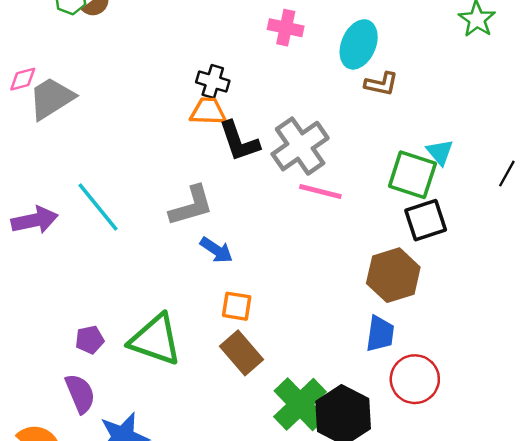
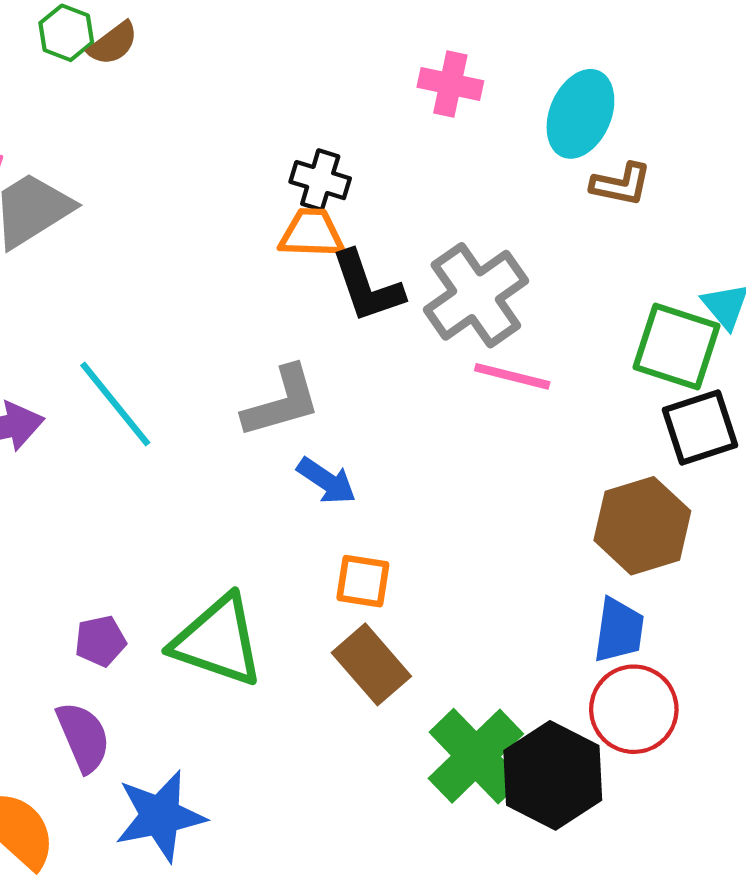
red circle: (415, 379) -> (634, 709), moved

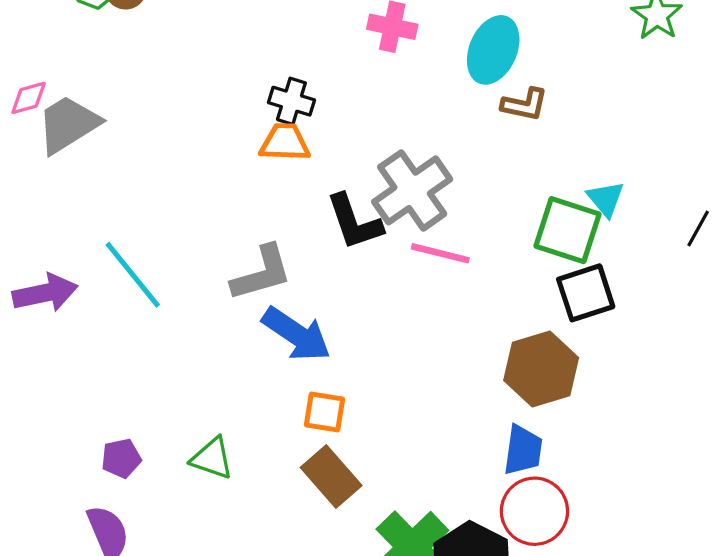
black L-shape: (367, 287) -> (354, 222), moved
blue arrow: (327, 481) -> (296, 334), size x1.5
green triangle: (218, 641) -> (212, 458), size x0.6

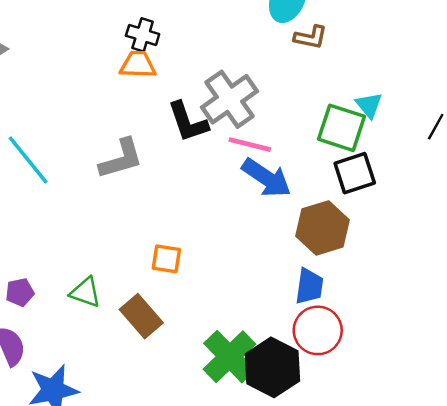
blue arrow: (296, 334) -> (266, 178), moved
brown rectangle: (331, 476) -> (141, 316), moved

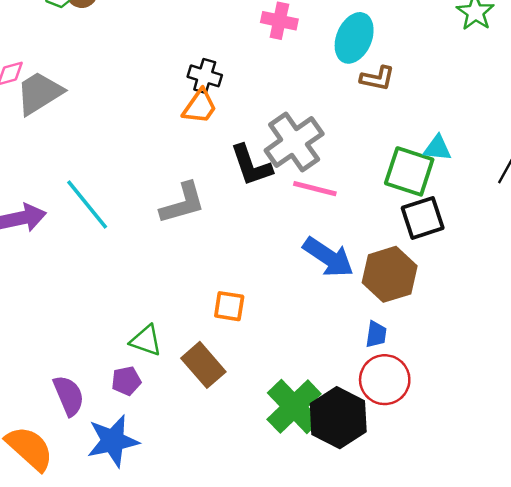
orange trapezoid: (138, 65) -> (200, 107), turned 123
cyan triangle: (369, 105) -> (437, 148), turned -44
blue arrow: (266, 178) -> (328, 257), moved
blue trapezoid: (309, 286) -> (376, 334), size x0.7
purple pentagon: (20, 292) -> (126, 381), moved

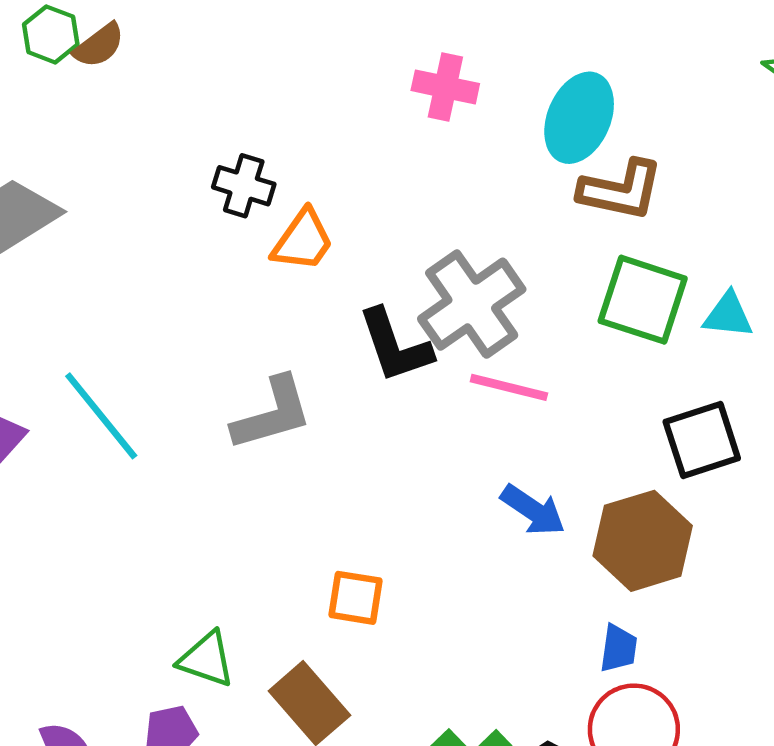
black cross: (205, 76) -> (244, 186), moved
brown L-shape: (377, 78) -> (621, 190), size x1.4
green square: (409, 171) -> (643, 300), moved
blue arrow: (328, 257) -> (533, 510), size x0.7

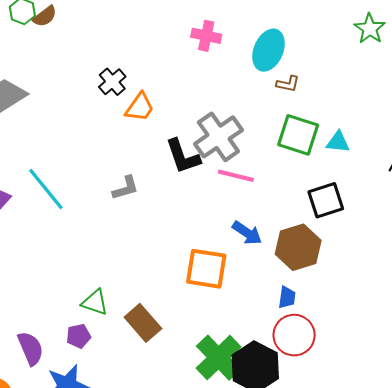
black cross: (244, 186) -> (112, 82), turned 32
brown L-shape: (621, 190) -> (288, 84), size x0.6
gray L-shape: (272, 414) -> (126, 188), size x0.7
orange square: (355, 598) -> (206, 269), moved, size x1.6

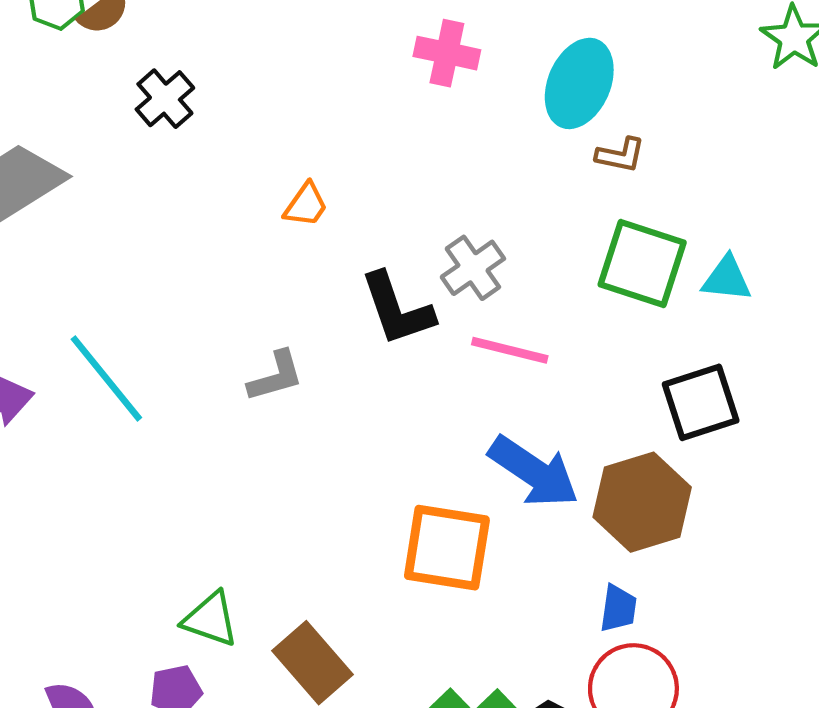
black cross: (112, 82) -> (165, 99), moved
orange trapezoid: (140, 107) -> (306, 205), size x0.7
gray cross: (218, 137) -> (473, 268), size x0.6
blue arrow: (247, 233) -> (534, 472), size x1.4

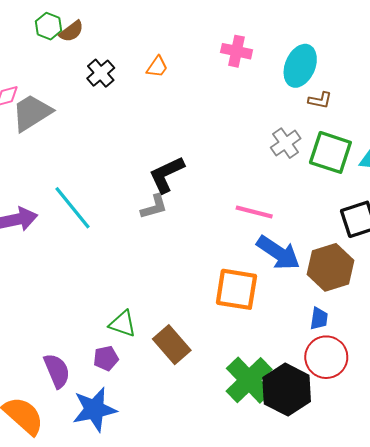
orange trapezoid: (306, 205) -> (157, 67), moved
gray cross: (473, 268) -> (286, 143), moved
black L-shape: (397, 309) -> (167, 174), moved, turned 84
pink line: (510, 350) -> (254, 212), moved

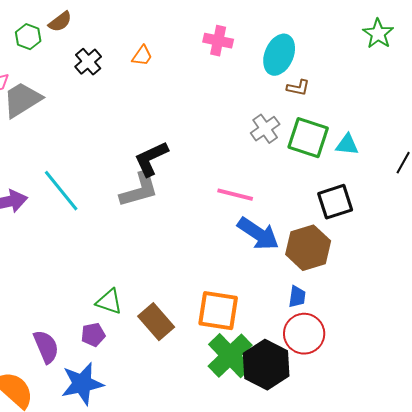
green hexagon: (48, 26) -> (28, 37), moved
gray L-shape: (154, 207) -> (139, 190), size x1.5
orange square: (236, 289) -> (218, 311), moved

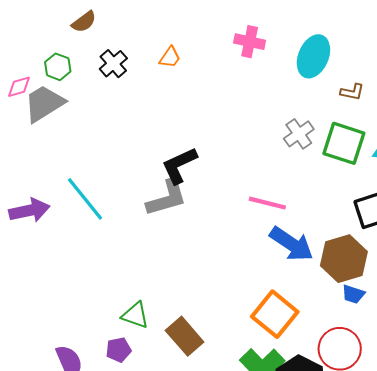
green hexagon: (28, 37) -> (58, 67), moved
brown L-shape: (298, 88) -> (352, 92), moved
blue trapezoid: (297, 297) -> (353, 294), moved, turned 100
orange square: (218, 311) -> (275, 314), moved, turned 30

